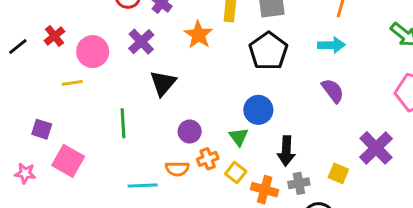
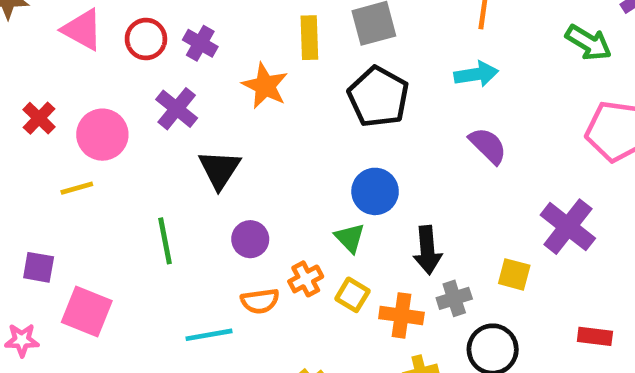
purple circle: (190, 132) -> (250, 239), moved

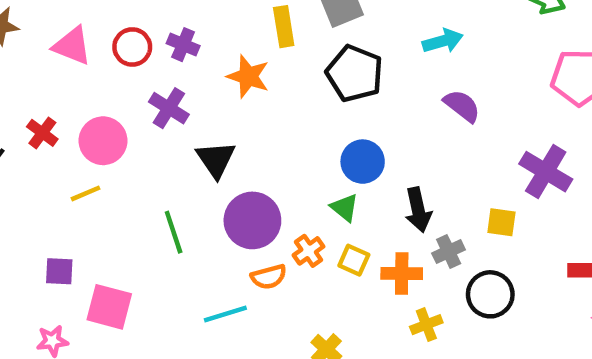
purple circle: (250, 239) -> (252, 220), size x1.6

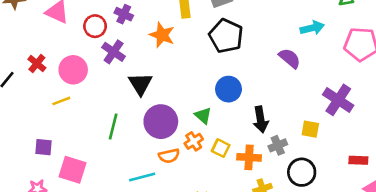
cyan arrow: (443, 41) -> (312, 28), moved
red circle: (132, 47) -> (95, 26), moved
green triangle: (345, 208) -> (203, 116), moved
green line: (174, 232) -> (113, 126), turned 30

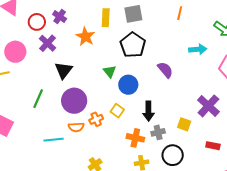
purple semicircle: (290, 58) -> (165, 70), moved
green triangle: (203, 116) -> (110, 72), moved
yellow square: (221, 148) -> (117, 111), moved
red rectangle: (358, 160) -> (213, 146), moved

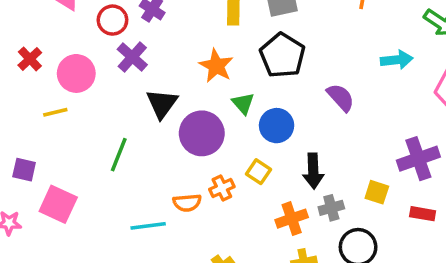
orange star: (85, 37) -> (216, 66), moved
purple circle: (74, 101) -> (202, 133), moved
purple cross: (208, 106) -> (418, 159), turned 30
orange cross: (135, 138) -> (292, 219), turned -30
red rectangle: (213, 146) -> (423, 214), moved

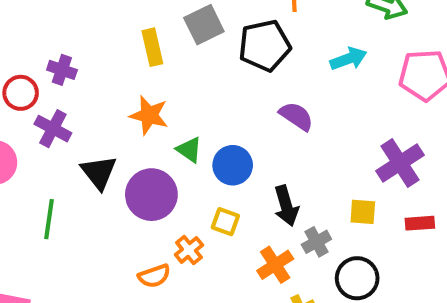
black pentagon: (282, 55) -> (265, 46), moved, turned -30
green line: (119, 155) -> (49, 219), moved

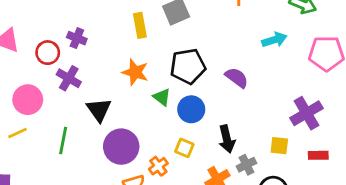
black pentagon: (265, 46) -> (188, 66), moved
purple circle: (151, 195) -> (121, 147), moved

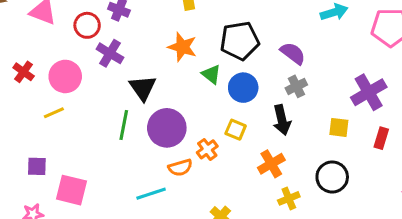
green line: (63, 140) -> (124, 125), moved
red rectangle: (318, 155) -> (381, 138), turned -72
gray cross: (246, 165) -> (296, 86), moved

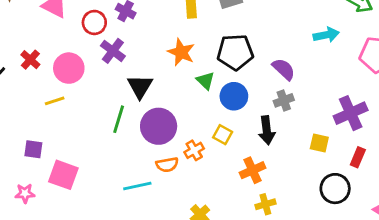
black circle: (332, 177) -> (335, 189), moved

